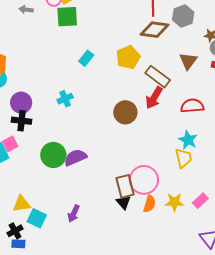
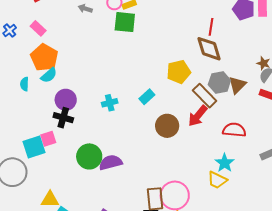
gray hexagon: (183, 16) -> (219, 82), moved
brown diamond: (155, 30) -> (209, 49), turned 56
cyan rectangle: (86, 58) -> (147, 97), moved
yellow trapezoid: (183, 158) -> (217, 180), turned 120

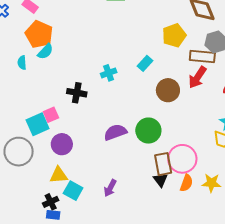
brown rectangle: (205, 96) -> (202, 57), turned -35
purple circle: (66, 100) -> (62, 144), moved
black cross: (63, 118) -> (77, 93), moved
green circle: (89, 156) -> (148, 131), moved

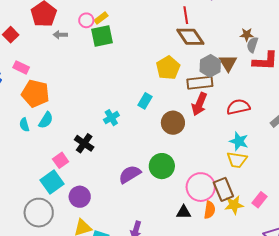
cyan semicircle: (45, 51) -> (46, 120), moved
black cross: (77, 93) -> (84, 143), turned 36
pink square: (51, 115) -> (61, 160), moved
brown rectangle: (163, 164) -> (223, 189), moved
black triangle: (161, 180) -> (184, 212), turned -42

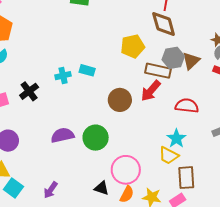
cyan rectangle: (145, 101) -> (87, 70), moved, turned 56
brown rectangle: (223, 189) -> (186, 178), moved

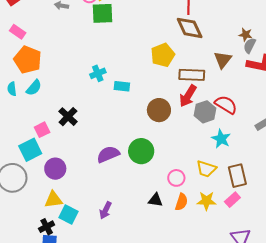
gray hexagon: (173, 58) -> (205, 112), moved
cyan cross: (63, 76) -> (98, 73), moved
red semicircle: (187, 106) -> (226, 105), turned 35
yellow trapezoid: (169, 155) -> (206, 169), moved
pink circle: (126, 170) -> (176, 178), size x0.6

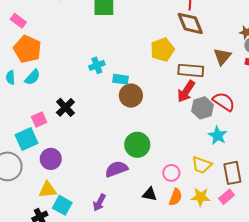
brown circle: (159, 110) -> (131, 96), moved
purple semicircle: (108, 154) -> (116, 169), moved

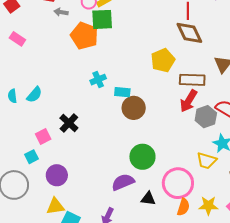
orange pentagon: (27, 49) -> (84, 36), moved
cyan square: (26, 139) -> (31, 157), size x0.6
yellow trapezoid: (202, 165) -> (207, 161), moved
pink circle: (171, 173) -> (178, 183), size x1.8
black triangle: (150, 194) -> (148, 199), moved

